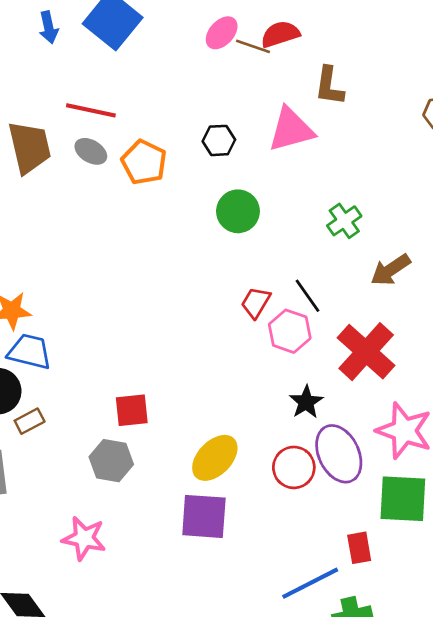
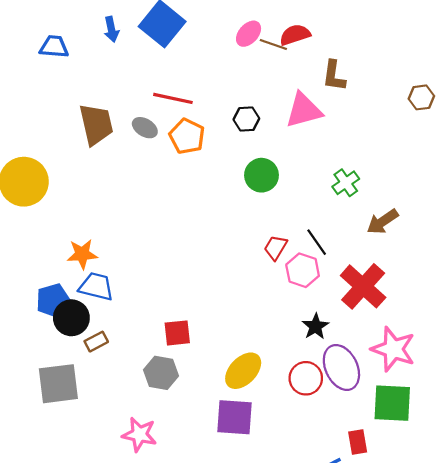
red line: (91, 110) -> (173, 98), moved

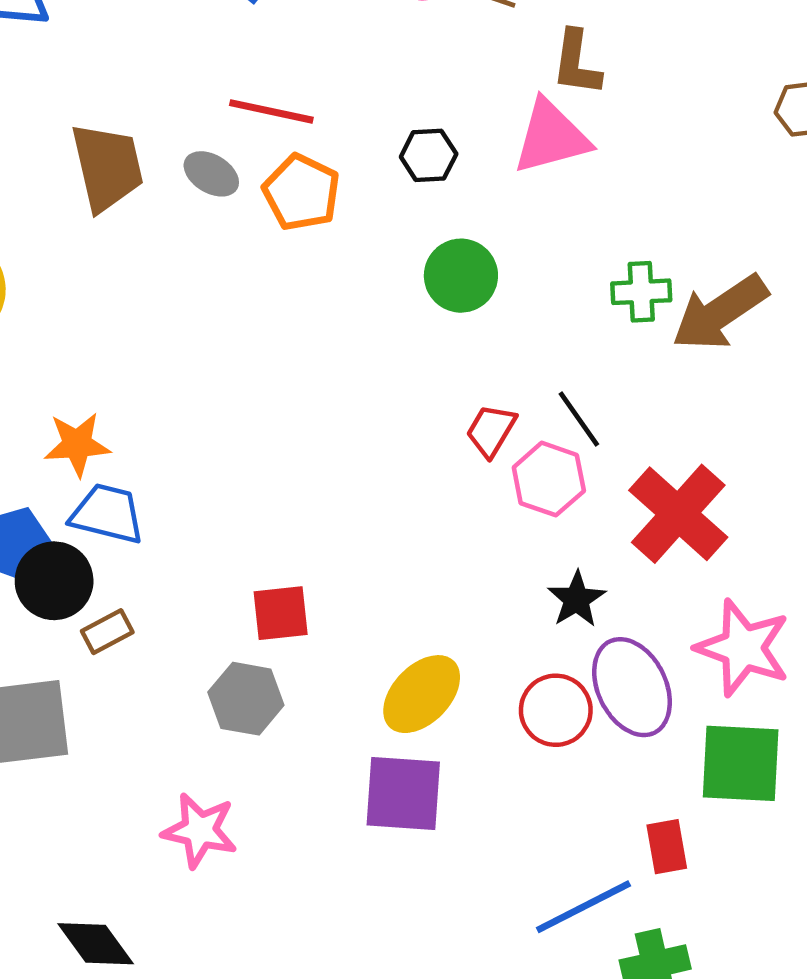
brown L-shape: (334, 76) -> (577, 63), moved
green cross: (346, 183) -> (641, 292), turned 32
brown arrow: (382, 222) -> (720, 313), moved, size x1.4

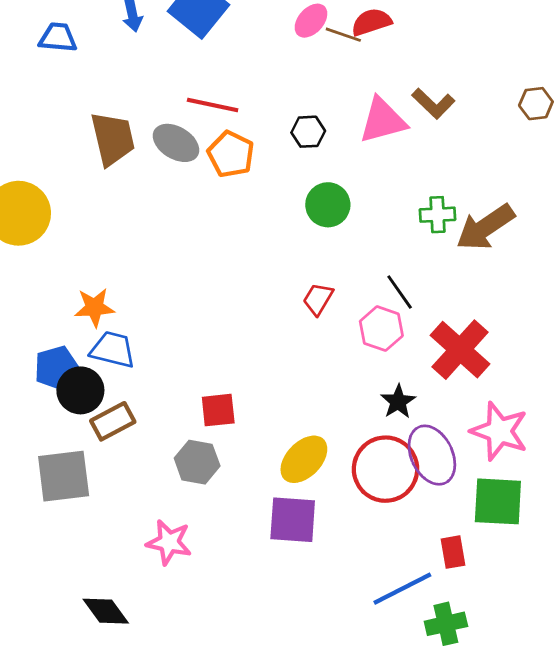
brown L-shape: (577, 63) -> (433, 104), moved, turned -54
gray ellipse: (211, 174) -> (176, 143), size x1.4
red trapezoid: (491, 431) -> (318, 299), moved
brown rectangle: (107, 632) -> (113, 421), size x1.4
red circle: (556, 710) -> (385, 469), size x1.5

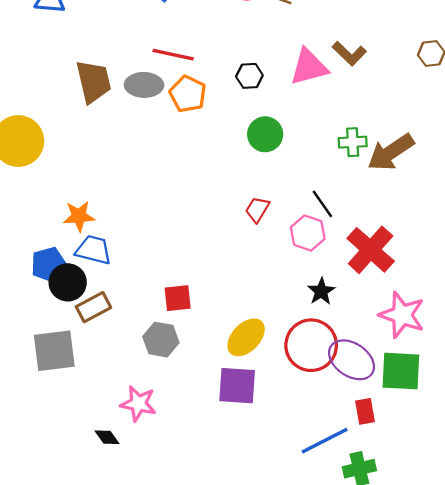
gray ellipse: (176, 143) -> (144, 85), turned -30
purple ellipse: (432, 455) -> (352, 360), moved, turned -30
black diamond: (106, 611) -> (107, 437), moved, size x0.7

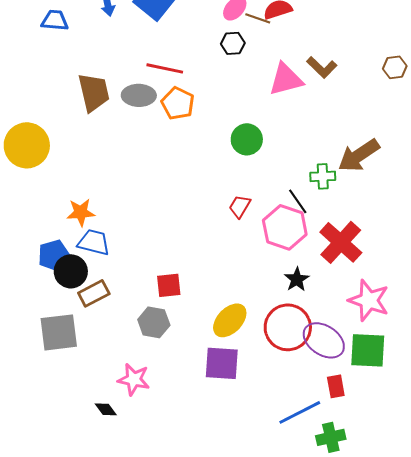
black hexagon: (249, 76) -> (233, 43), moved
green cross: (353, 142) -> (323, 176), moved
pink hexagon: (308, 233) -> (285, 227), size x1.4

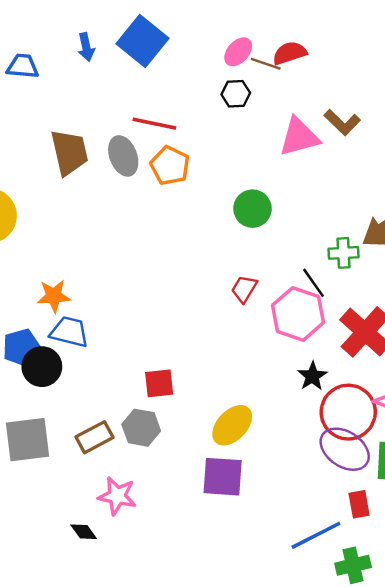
gray ellipse: (139, 95) -> (123, 156), turned 68
brown rectangle: (94, 293) -> (95, 437), moved
red circle: (288, 327) -> (348, 412), moved

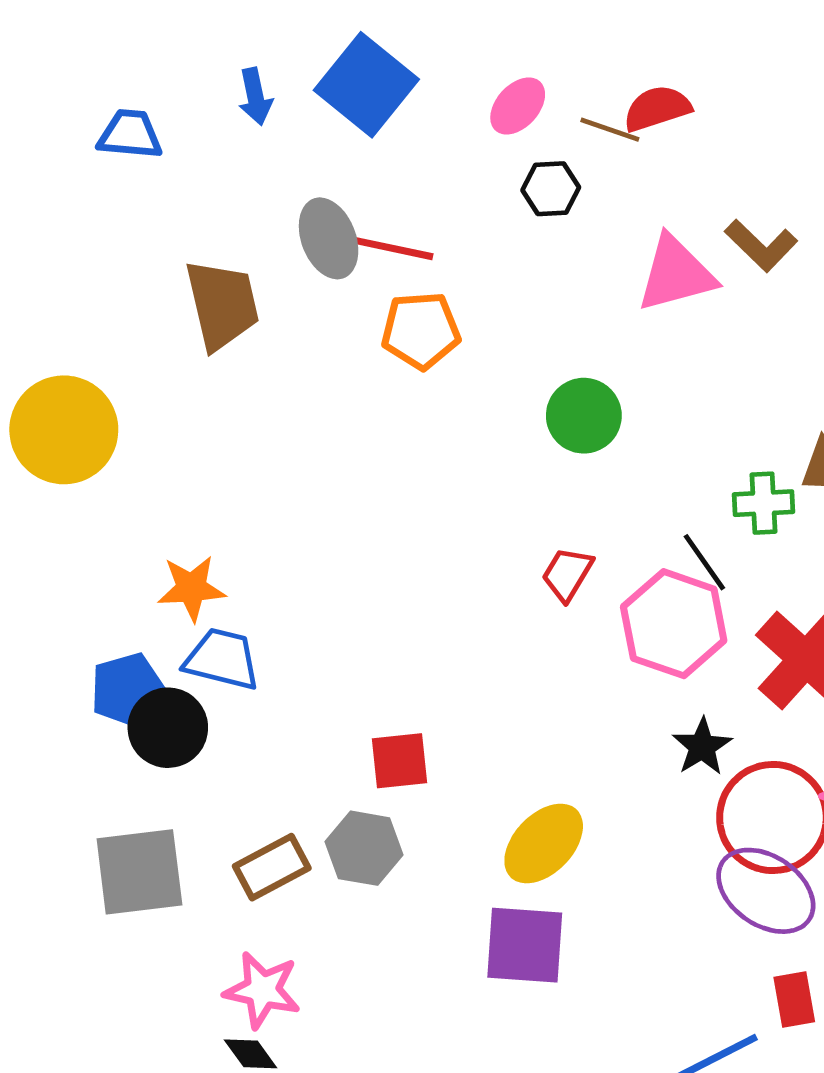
pink ellipse: (238, 52) -> (518, 106), moved
gray ellipse: (123, 156) -> (329, 238), moved
orange pentagon: (170, 166) -> (421, 331), turned -30
pink star: (117, 496) -> (262, 990), moved

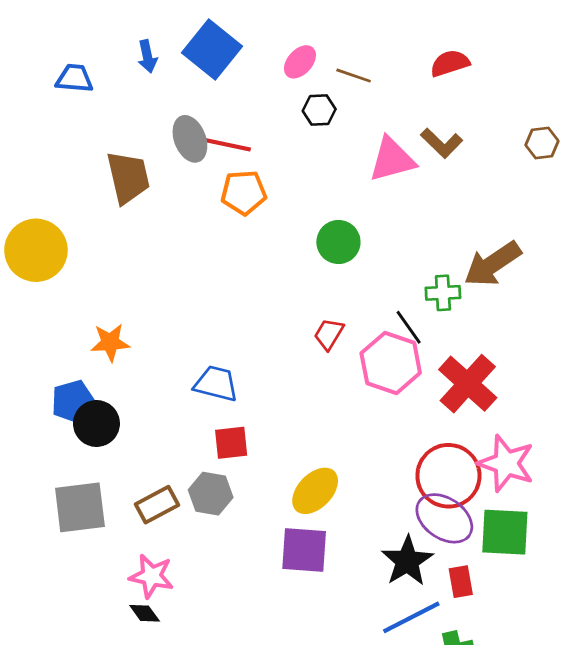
red semicircle: (657, 108) -> (450, 63), moved
blue trapezoid: (222, 659) -> (216, 384), moved
black star: (702, 747) -> (407, 561), moved, size x1.5

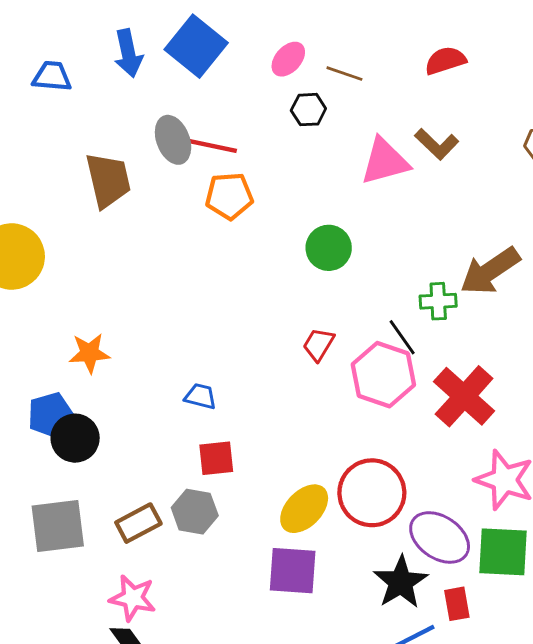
blue arrow: (147, 56) -> (128, 53), size x1.4
blue trapezoid: (216, 384) -> (200, 396), size x0.7
red circle: (448, 476) -> (372, 493), moved

